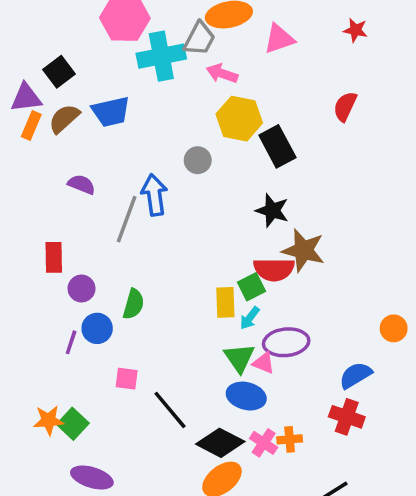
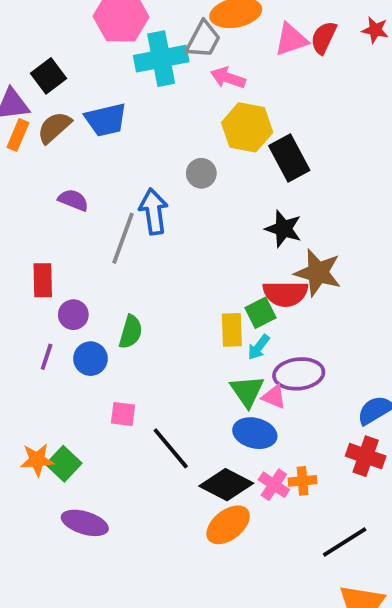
red semicircle: (345, 106) -> (324, 38), moved
purple line: (71, 342) -> (47, 357), moved

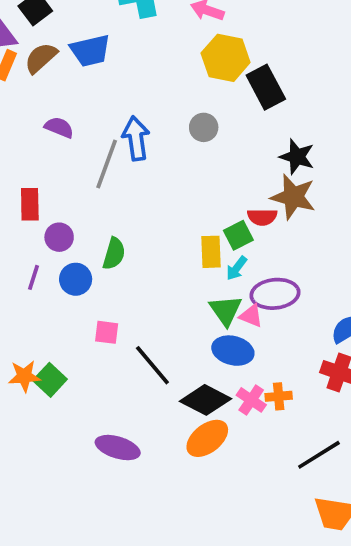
gray circle: (201, 173) -> (204, 127), moved
black star: (283, 229) -> (297, 157), moved
red semicircle: (285, 294) -> (262, 217), size x0.7
purple ellipse: (85, 523) -> (118, 448), moved

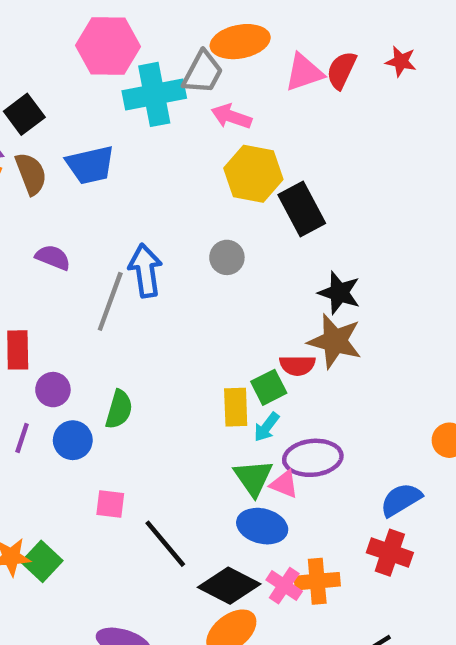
brown semicircle: (41, 58) -> (31, 174), turned 111
orange cross: (279, 396) -> (317, 581), size x1.4

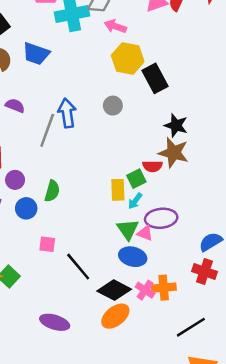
blue trapezoid: (90, 165) -> (36, 54), turned 32

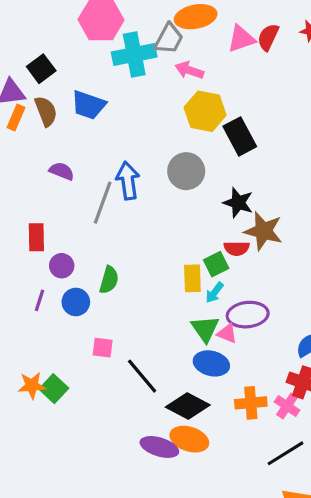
gray circle: (113, 106) -> (186, 171), size x1.5
black star: (176, 125) -> (238, 203), moved
pink cross: (145, 290) -> (287, 406), moved
orange ellipse: (115, 316) -> (189, 439), turned 56
purple ellipse: (55, 322) -> (159, 447), moved

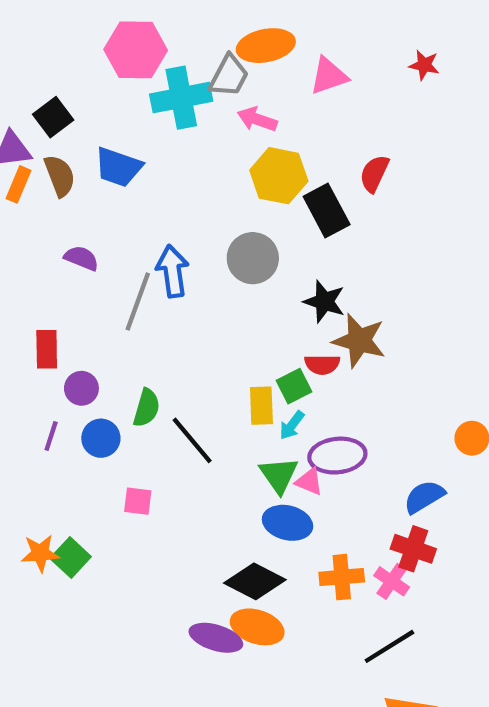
red semicircle: (268, 37) -> (374, 174), moved
black line: (142, 376) -> (192, 440), moved

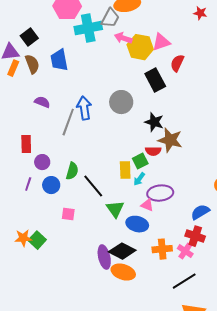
pink triangle: (329, 76) -> (161, 42), moved
blue trapezoid: (118, 167) -> (59, 60), turned 60
yellow hexagon: (279, 176) -> (140, 47), moved
green triangle: (279, 475) -> (115, 209), moved
purple ellipse: (216, 638) -> (104, 257), moved, turned 60

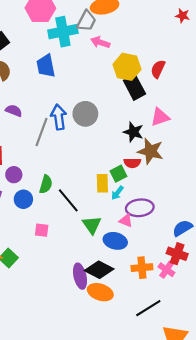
pink triangle: (161, 42) -> (160, 117), moved
yellow hexagon: (140, 47) -> (127, 67), moved
blue trapezoid: (59, 60) -> (46, 66), moved
gray circle: (121, 102) -> (85, 114), moved
black line: (184, 281) -> (148, 308), moved

